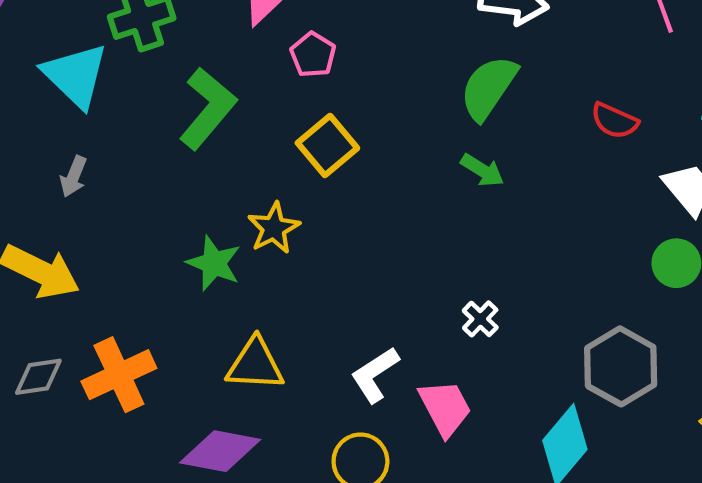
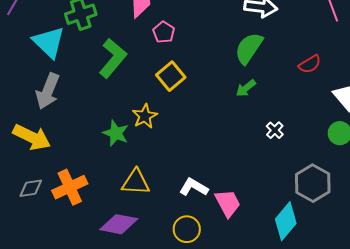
red semicircle: (614, 121) -> (310, 64), turned -55
green arrow: (482, 170) -> (246, 88), turned 110
gray arrow: (73, 176) -> (48, 91), size x1.8
white cross: (480, 319) -> (275, 130), moved
white L-shape: (375, 375) -> (194, 187), turned 64

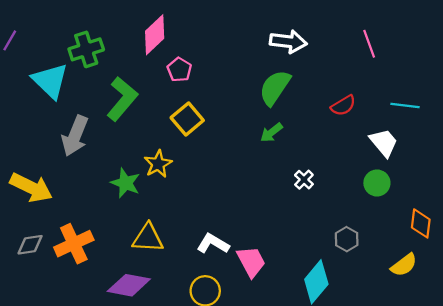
gray arrow: (48, 91) -> (75, 136), moved
gray hexagon: (313, 183) -> (347, 239), size x0.6

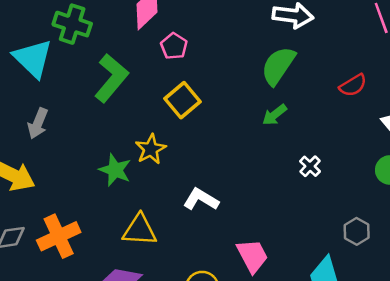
green cross: (86, 49) -> (72, 24), turned 36
gray arrow: (75, 136) -> (38, 123), moved, size x0.7
white L-shape: (213, 244) -> (201, 199), moved

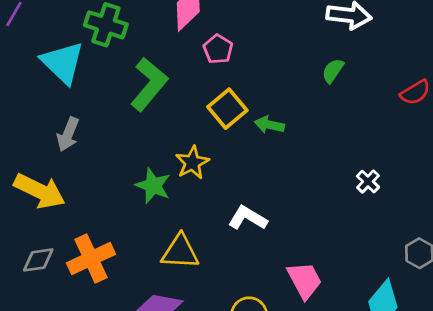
green semicircle: (278, 66) -> (333, 71), size x0.6
green arrow: (275, 115) -> (269, 125), moved, turned 50

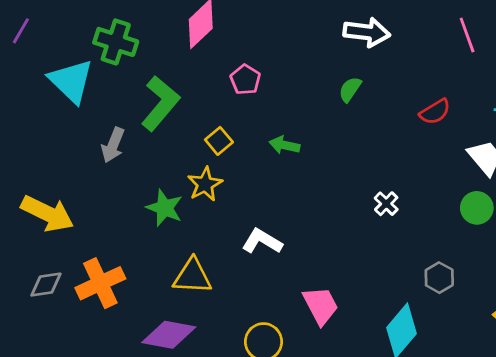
pink pentagon: (218, 49) -> (245, 80), moved
yellow square: (227, 109) -> (219, 141), moved, size x0.7
gray arrow: (68, 134) -> (113, 145), moved

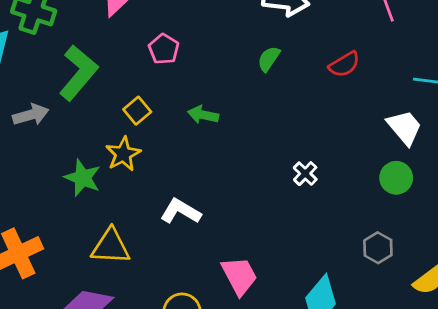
red semicircle: (435, 112) -> (344, 64), moved
gray arrow: (113, 145) -> (31, 115), turned -128
gray hexagon: (439, 278) -> (378, 248), moved

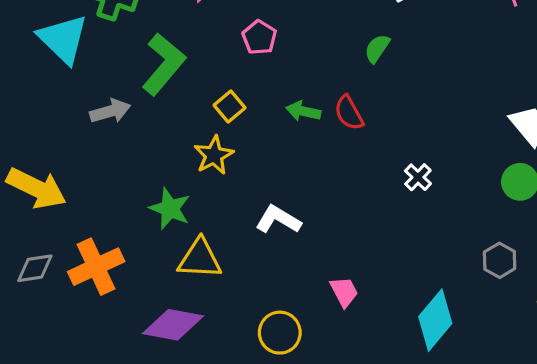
red semicircle: (344, 64) -> (349, 113), moved, turned 92
green star: (83, 178) -> (170, 209), moved
pink trapezoid: (239, 276) -> (344, 292), size x0.7

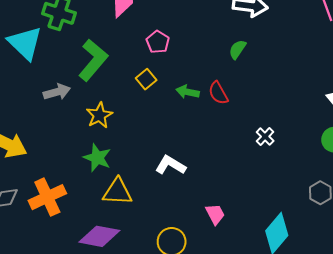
yellow square: (230, 106) -> (146, 79), moved
yellow star: (214, 155) -> (99, 115), moved

